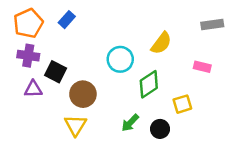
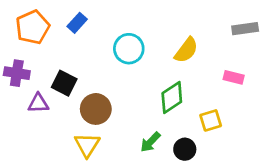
purple cross: (28, 56) -> (17, 73), moved
cyan circle: (120, 59) -> (129, 49), moved

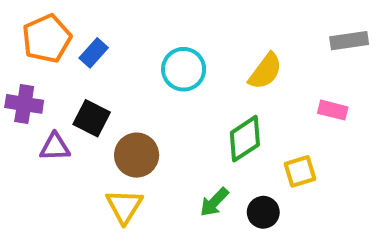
blue rectangle: (77, 23) -> (94, 53), moved

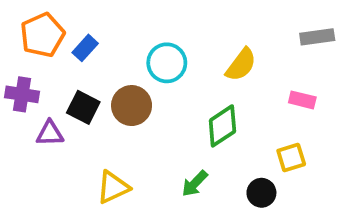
brown circle: (137, 155) -> (132, 106), moved
yellow square: (300, 171) -> (291, 158), moved
yellow triangle: (124, 206) -> (113, 187), turned 33
black circle: (263, 212) -> (261, 193), moved

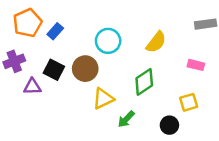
purple cross: (22, 94) -> (14, 61), turned -30
yellow triangle: (113, 187) -> (103, 99), moved

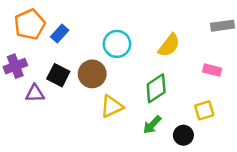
green arrow: (126, 119) -> (152, 125), moved

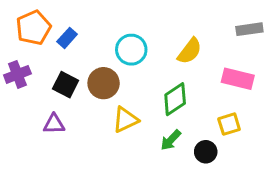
pink rectangle: (212, 70) -> (238, 79), size x1.5
purple triangle: (35, 93) -> (54, 124), moved

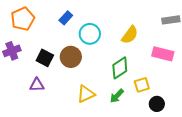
blue rectangle: (67, 38) -> (66, 18), moved
yellow triangle: (125, 120) -> (86, 94), moved
yellow square: (229, 124) -> (142, 85), moved
black circle: (206, 152) -> (157, 104), moved

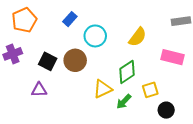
yellow triangle: (86, 94) -> (103, 89), moved

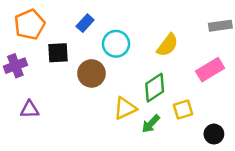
pink rectangle: (172, 57) -> (210, 70), turned -45
black square: (48, 61) -> (58, 53), moved, turned -30
purple triangle: (39, 90) -> (30, 110), moved
black circle: (166, 110) -> (214, 134), moved

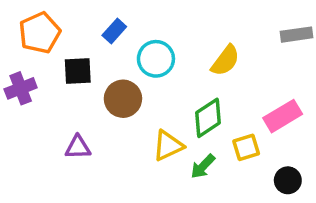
pink rectangle: (210, 70) -> (283, 116), moved
purple triangle: (30, 110) -> (78, 147), moved

